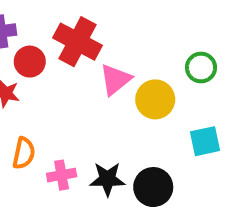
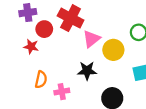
black star: (107, 179) -> (87, 71), moved

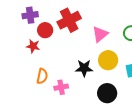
red cross: (71, 18) -> (69, 20), turned 35
pink triangle: (91, 39) -> (100, 34), moved
yellow circle: (113, 50) -> (108, 60), moved

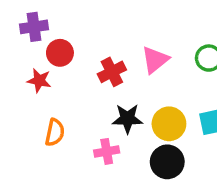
red cross: (69, 20) -> (112, 72), moved, size x0.7
yellow circle: (108, 60) -> (169, 124), moved
pink cross: (61, 87) -> (107, 151), moved

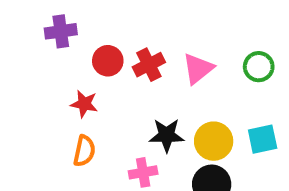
red circle: (60, 53) -> (108, 61), moved
red cross: (112, 72) -> (149, 65), moved
red star: (39, 81) -> (84, 104), moved

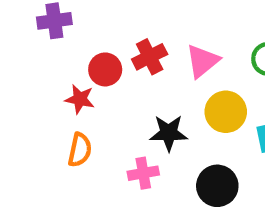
red circle: (108, 61) -> (105, 69), moved
yellow circle: (214, 141) -> (226, 112), moved

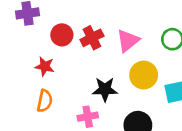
red circle: (105, 69) -> (62, 35), moved

